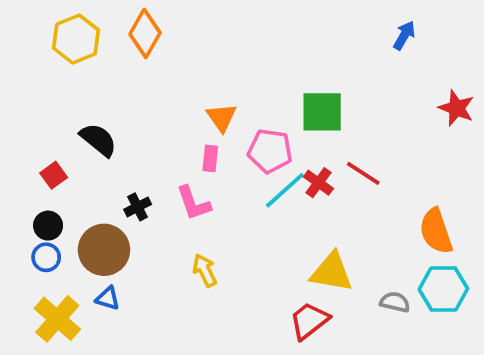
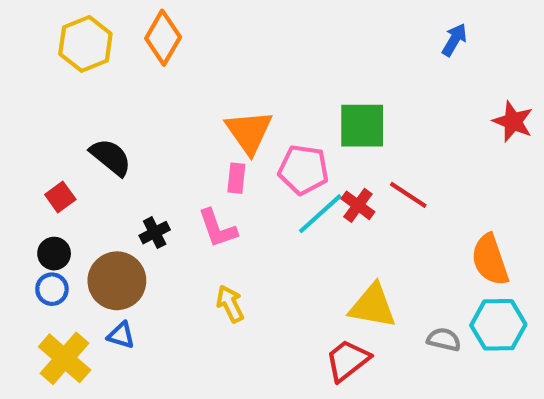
orange triangle: (221, 117) -> (249, 132), size x1.4

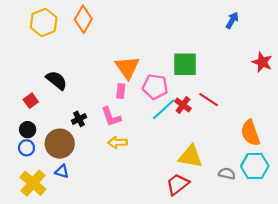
yellow arrow: (230, 304) -> (118, 142), moved, turned -66

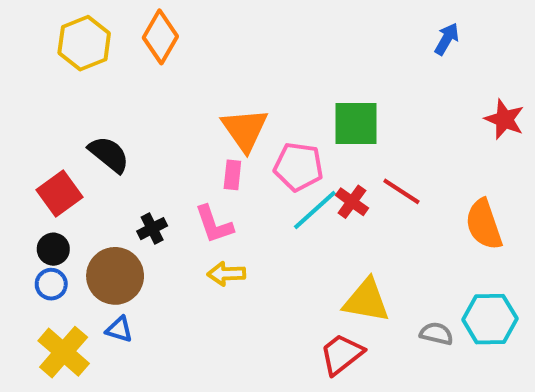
red square: (31, 101) -> (59, 193), size x1.5
orange semicircle: (250, 133) -> (484, 224), moved

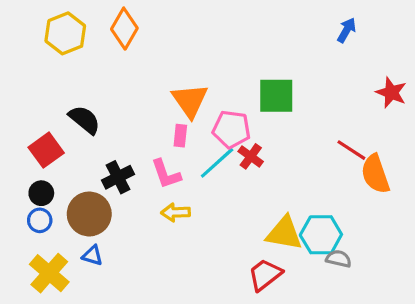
red line: (401, 191) -> (351, 150), moved
red cross: (352, 202) -> (251, 156), moved
cyan line: (315, 210) -> (217, 163), moved
black cross: (152, 229) -> (118, 177), size x1.4
cyan hexagon: (490, 319) -> (321, 235), moved

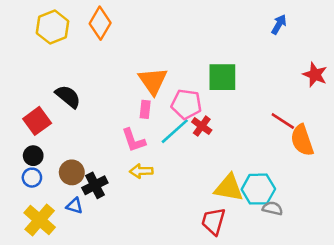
black cross: (118, 177) -> (95, 185), moved
brown circle: (89, 214) -> (72, 172), size x0.7
red trapezoid: (265, 275) -> (213, 221), turned -36

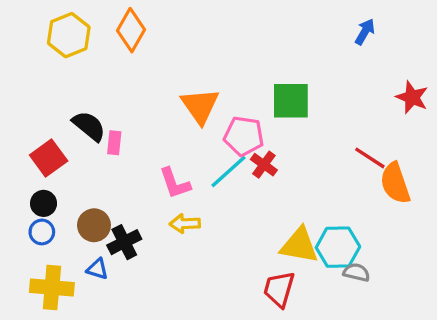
pink rectangle: (145, 109) -> (114, 143), moved
yellow cross: (40, 220) -> (52, 288), turned -36

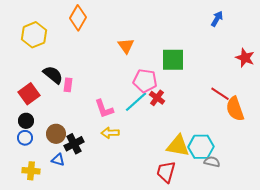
yellow hexagon: (69, 35) -> (34, 35), moved
orange triangle: (200, 106) -> (126, 46), moved, size x0.7
yellow cross: (52, 288) -> (31, 171), size x0.7

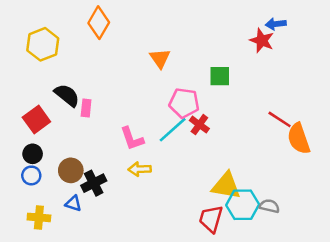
blue arrow: (217, 19) -> (276, 24), turned -126
red star: (245, 58) -> (262, 41), moved
green square: (173, 60) -> (220, 76), size x0.7
cyan hexagon: (201, 147) -> (243, 205), moved

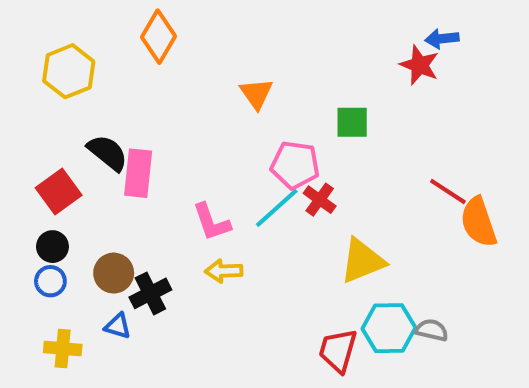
pink rectangle: (86, 108) -> (138, 173), size x1.6
yellow triangle: (226, 186) -> (362, 261), moved, turned -32

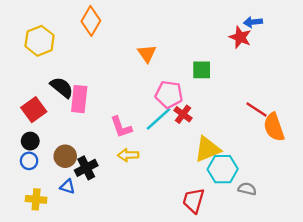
cyan hexagon: (389, 328) -> (223, 169), moved

